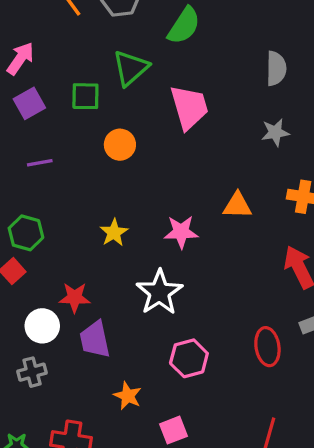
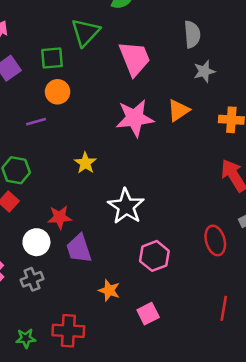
gray semicircle: (276, 68) -> (192, 34), moved
orange circle: (120, 145) -> (58, 92), moved
purple line: (40, 163) -> (36, 122), moved
orange triangle: (237, 205) -> (178, 110), moved, turned -30
pink star: (181, 232) -> (135, 118), moved, size x1.4

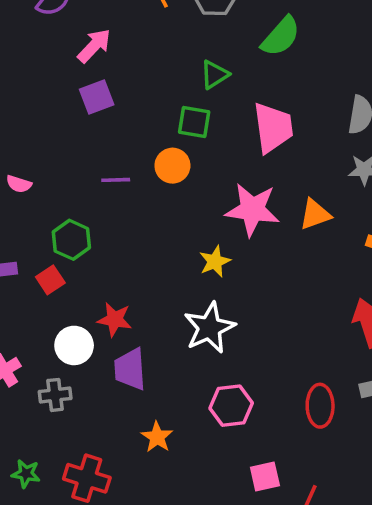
green triangle: (85, 32) -> (215, 75), size x0.7
green square: (52, 58) -> (194, 122), moved
orange circle: (58, 92) -> (172, 166), moved
yellow star: (85, 163) -> (215, 261), moved
pink square: (148, 314) -> (265, 477), moved

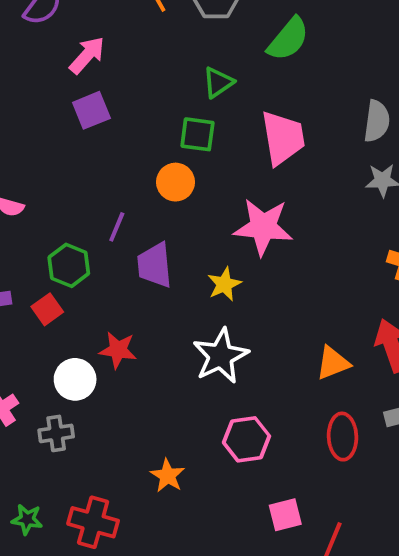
purple line: (116, 180) -> (117, 227), moved, turned -64
orange triangle: (315, 214) -> (333, 363), moved
purple trapezoid: (130, 369) -> (155, 265), moved

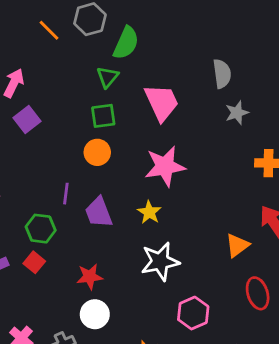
green semicircle: (288, 39) -> (126, 43), moved
white star: (221, 356) -> (160, 261), turned 30
white circle: (75, 379) -> (95, 314), moved

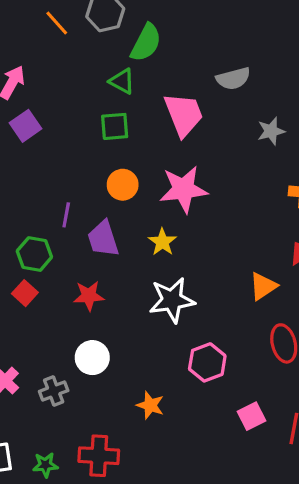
gray semicircle: (222, 74) -> (233, 79), moved, turned 80
green triangle: (107, 77) -> (122, 81), turned -45
orange circle: (97, 152) -> (123, 185), moved
red star: (90, 277) -> (89, 296), moved

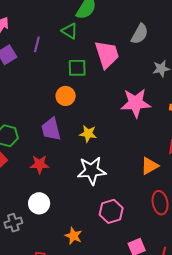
gray semicircle: (233, 79) -> (140, 34), turned -50
green square: (115, 126) -> (77, 68), moved
pink star: (183, 189) -> (136, 103), moved
purple line: (66, 215) -> (37, 44), moved
yellow star: (162, 242) -> (88, 134), turned -30

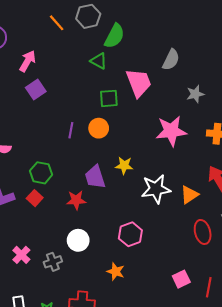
purple line: (37, 44) -> (71, 130), moved
purple trapezoid: (51, 129) -> (95, 177), moved
white star: (92, 171) -> (156, 189), moved
pink hexagon: (111, 211) -> (130, 234), moved

